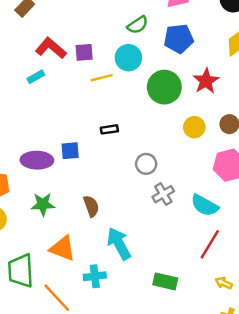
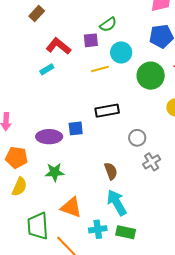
green semicircle: (138, 25) -> (108, 24), moved
purple square: (84, 52) -> (91, 40), moved
black rectangle: (109, 129) -> (107, 111), size x1.6
brown semicircle: (91, 206) -> (111, 171), moved
green rectangle: (165, 281) -> (126, 232), moved

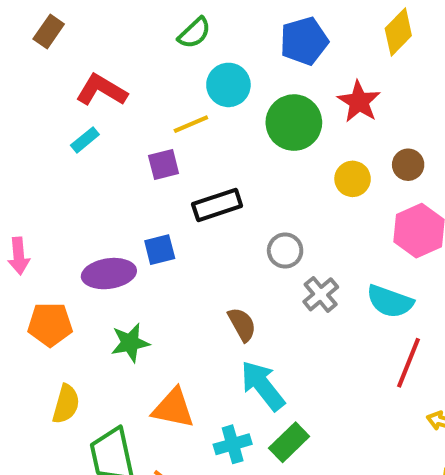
purple square: (91, 40) -> (164, 164), moved
yellow semicircle: (20, 187) -> (66, 404), moved
green rectangle: (126, 232) -> (289, 442), turned -48

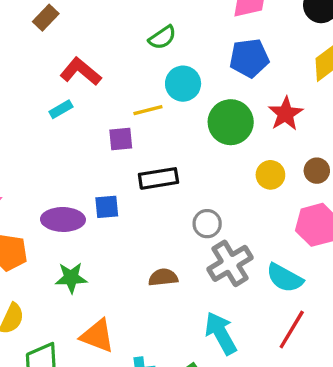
gray cross: (321, 294) -> (230, 263), size x1.5
brown semicircle: (242, 324) -> (163, 277), turned -76
cyan arrow: (263, 386) -> (221, 333), moved

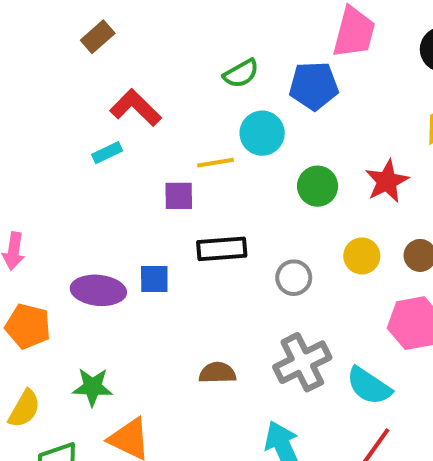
blue pentagon: (249, 58) -> (314, 86), moved
green circle: (231, 122) -> (318, 186), size x0.7
gray circle: (207, 224) -> (294, 278), moved
green star: (71, 278) -> (92, 387), moved

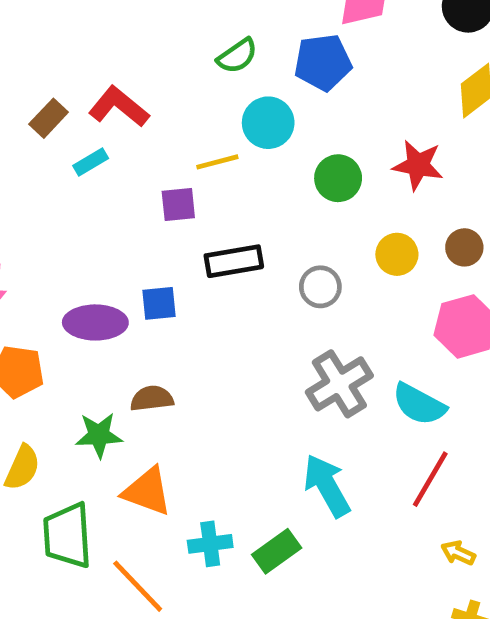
brown rectangle: (98, 37) -> (49, 118), moved
red star: (387, 181) -> (418, 165), turned -30
brown semicircle: (217, 373) -> (152, 398), moved

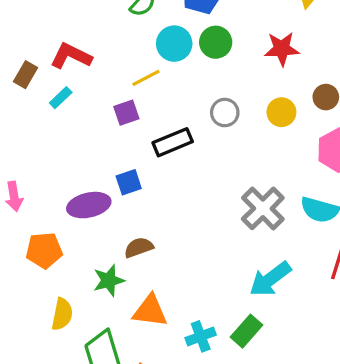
green circle: (338, 178) -> (216, 42), moved
gray circle: (320, 287) -> (225, 113), moved
cyan arrow: (327, 486) -> (270, 279), turned -84

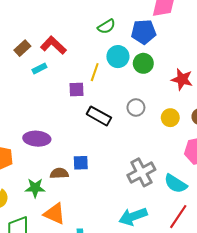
yellow line: (146, 78) -> (95, 72), turned -60
black rectangle: (173, 142) -> (99, 116), turned 35
blue square: (129, 182) -> (81, 163), moved

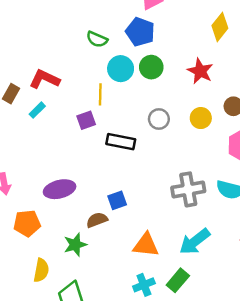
green semicircle: (106, 27) -> (97, 39), turned 72
blue pentagon: (144, 32) -> (140, 32), turned -30
red star: (182, 79) -> (200, 71), turned 30
gray cross: (141, 172) -> (188, 189), turned 36
orange triangle: (55, 214) -> (146, 245), moved

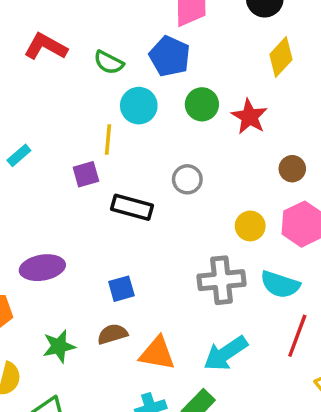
green circle: (151, 67) -> (202, 104), moved
red L-shape: (44, 79) -> (46, 47), moved
yellow circle: (201, 118) -> (250, 226), moved
brown semicircle: (97, 220) -> (112, 334), moved

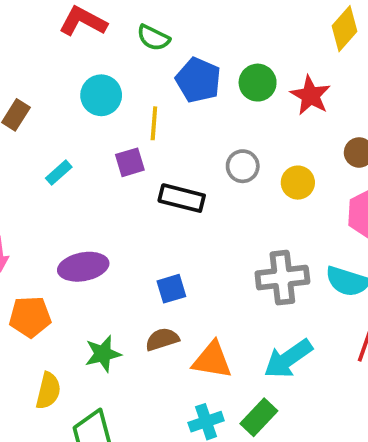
blue pentagon: (170, 56) -> (198, 80), moved
cyan circle: (139, 106) -> (101, 95), moved
cyan rectangle: (19, 155) -> (59, 173), moved
yellow circle: (250, 226) -> (298, 183), moved

